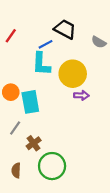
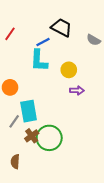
yellow circle: (73, 74) -> (69, 70), size x0.6
cyan rectangle: (30, 102) -> (29, 111), moved
green circle: (52, 166) -> (49, 138), moved

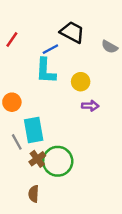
gray line: (14, 121) -> (17, 142), turned -64
brown semicircle: (15, 162) -> (34, 194), moved

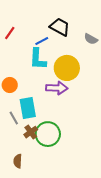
yellow circle: (81, 82) -> (67, 68), size x1.6
purple arrow: (90, 106) -> (57, 88), moved, size x1.5
brown semicircle: (34, 194) -> (18, 161), moved

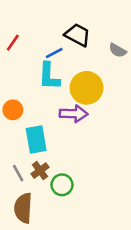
gray line: (14, 118) -> (18, 173), moved
green circle: (48, 134) -> (62, 185), moved, size x0.7
brown semicircle: (18, 161) -> (23, 208), size x1.6

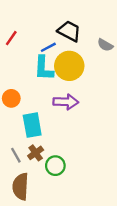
yellow circle: (87, 88) -> (69, 66), moved

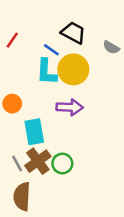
blue line: (48, 47) -> (51, 50), turned 63
brown cross: (36, 153) -> (38, 161), size x1.5
green circle: (55, 166) -> (62, 164), moved

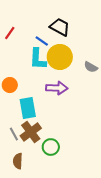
gray semicircle: (111, 47) -> (91, 67), moved
green circle: (62, 164) -> (51, 147), moved
brown semicircle: (22, 197) -> (18, 161), size x0.7

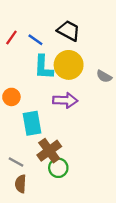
blue line: (42, 41) -> (35, 40), moved
brown cross: (31, 132) -> (49, 151), moved
gray line: (14, 134) -> (16, 162), moved, turned -32

